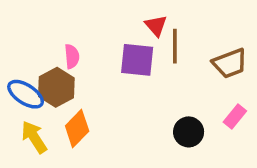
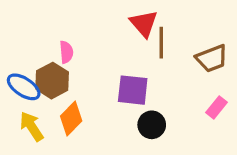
red triangle: (156, 26) -> (144, 24), size x1.4
purple square: (137, 60) -> (133, 90), moved
black circle: (189, 132) -> (152, 125), moved

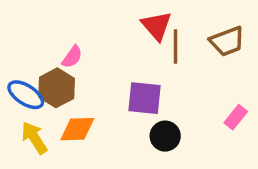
pink semicircle: (66, 52) -> (72, 57), turned 40
brown trapezoid: (212, 58) -> (227, 41), moved
orange diamond: (71, 118) -> (77, 129), turned 44

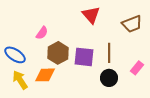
brown line: (175, 46) -> (109, 53), moved
brown hexagon: (57, 88) -> (58, 53), moved
black circle: (165, 136) -> (109, 78), moved

